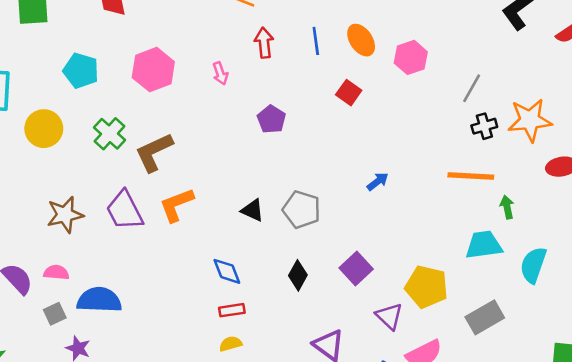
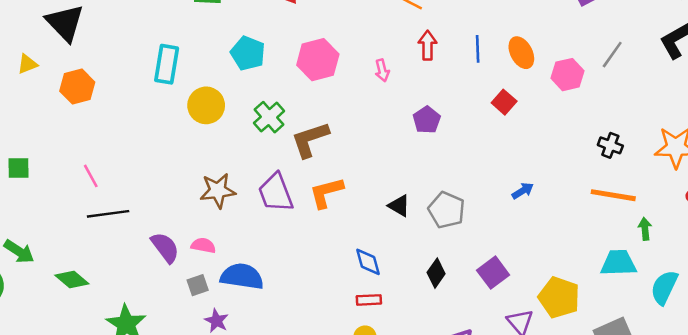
gray line: (472, 88) -> (612, 55), moved
black cross: (484, 126) -> (610, 145), moved, turned 30

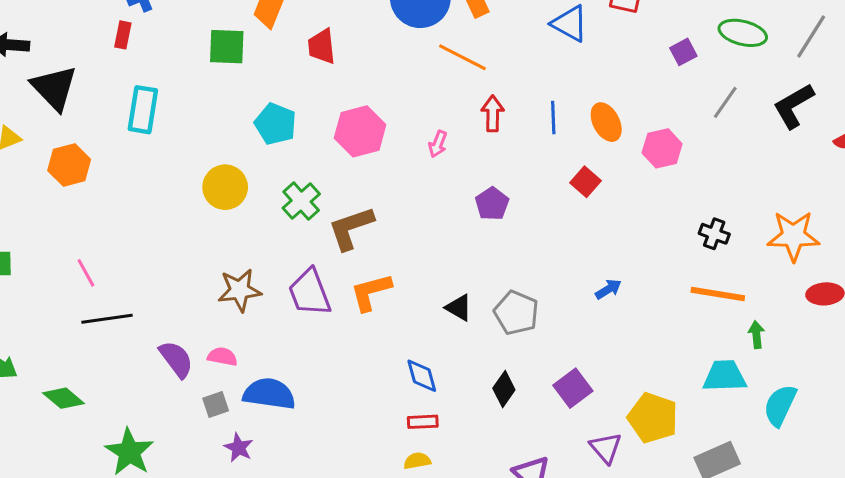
gray line: (612, 55) -> (725, 102), moved
cyan rectangle: (167, 64) -> (143, 110), moved
pink arrow: (382, 70) -> (438, 144), turned 35

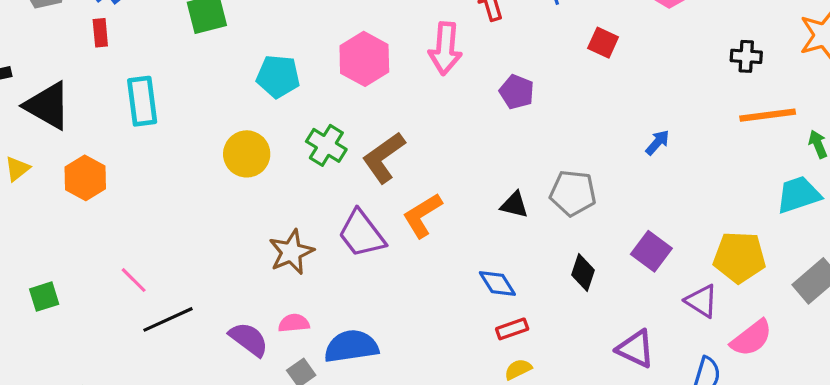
pink arrow: (438, 144) -> (445, 48), size x1.8

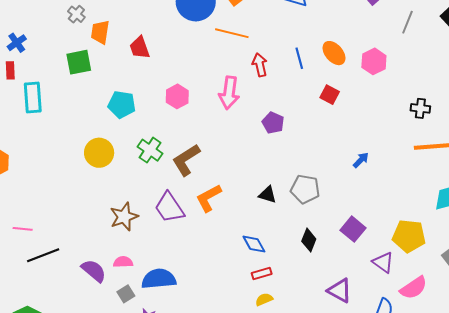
pink hexagon: (364, 59) -> (177, 96), size x0.7
cyan rectangle: (142, 101) -> (33, 98), moved
pink line: (134, 280) -> (23, 229), turned -42

